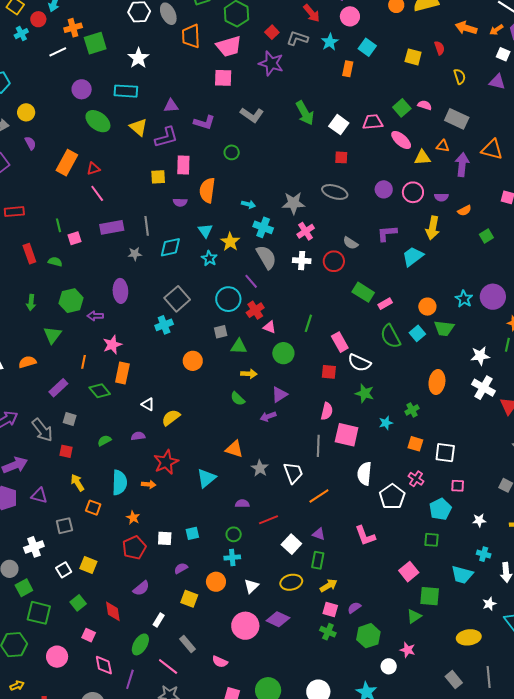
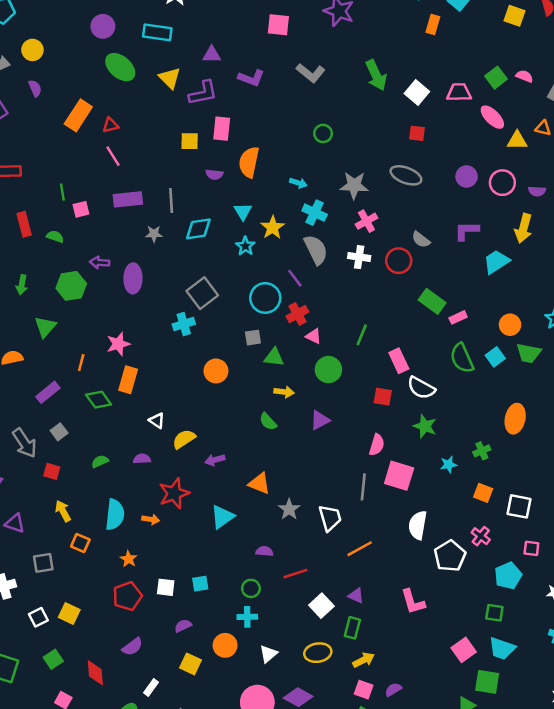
green circle: (232, 152) -> (323, 133), moved
purple arrow: (95, 316) -> (100, 262), moved
purple arrow: (268, 416) -> (215, 460), moved
gray square: (70, 419) -> (59, 432), turned 32
cyan trapezoid: (462, 575) -> (502, 649), moved

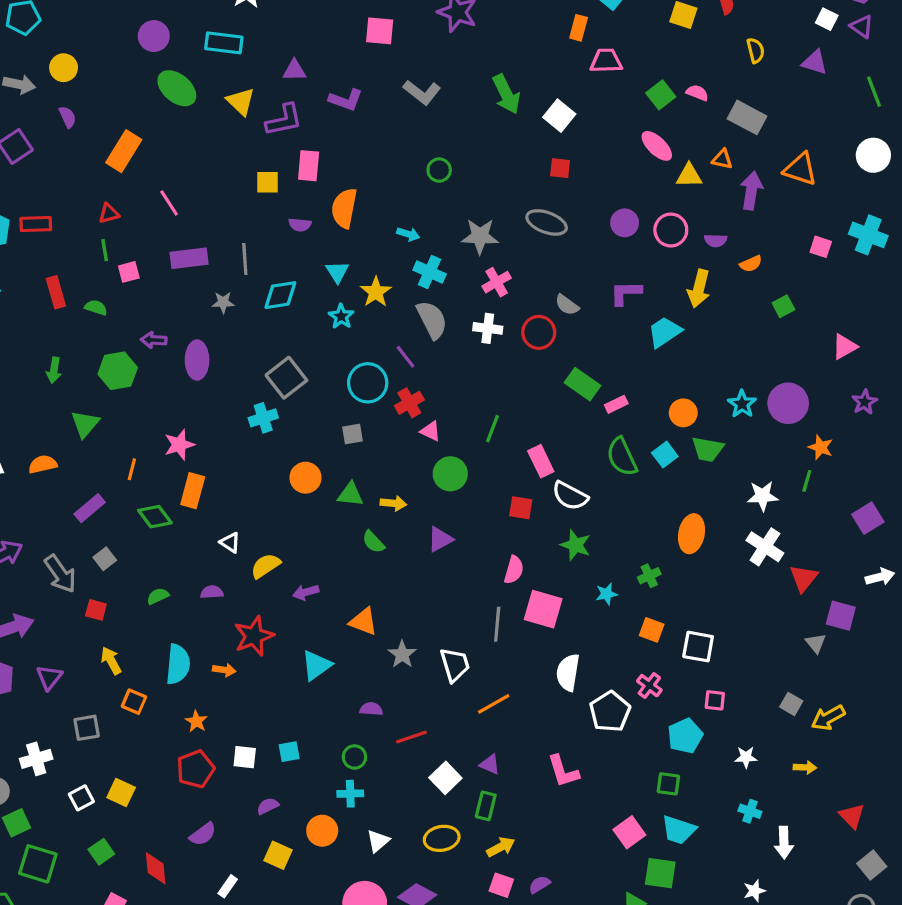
pink trapezoid: (459, 92) -> (606, 61), moved
red triangle: (110, 125) -> (109, 213), moved
green triangle: (274, 357) -> (350, 494), moved
purple triangle: (15, 523) -> (49, 677), turned 50

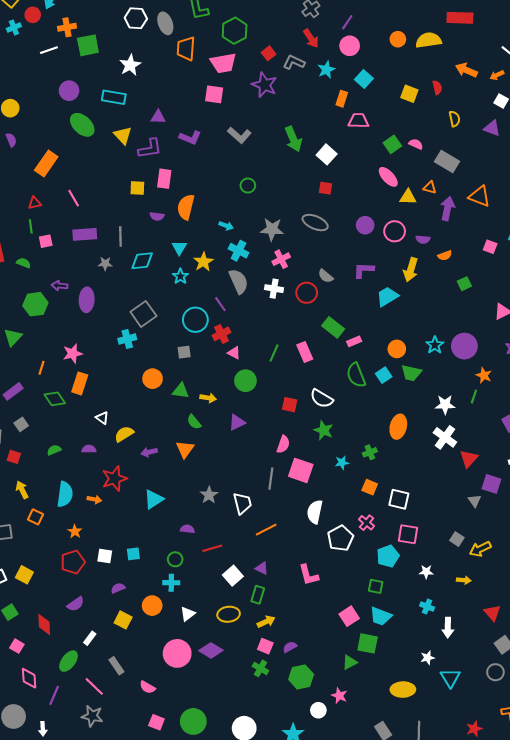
pink rectangle: (541, 461) -> (305, 352), moved
orange triangle: (363, 622) -> (185, 449), moved, turned 42
pink square: (715, 700) -> (408, 534), size x1.5

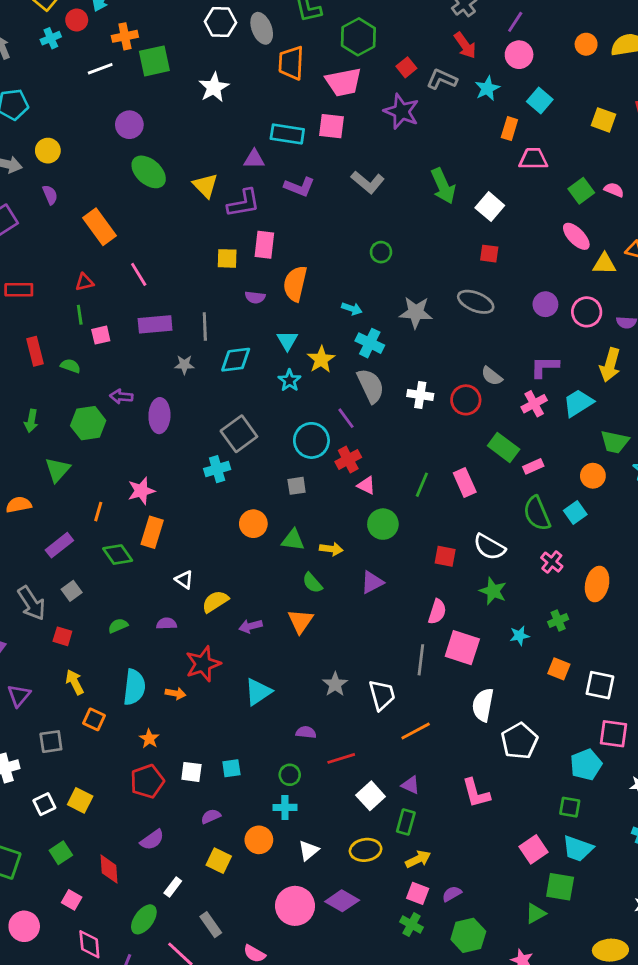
cyan rectangle: (114, 97) -> (287, 134), moved
orange rectangle: (46, 164) -> (99, 227), turned -70
pink cross: (281, 259) -> (534, 404), moved
green trapezoid: (411, 373) -> (615, 442), moved
pink cross: (367, 523) -> (552, 562), moved

